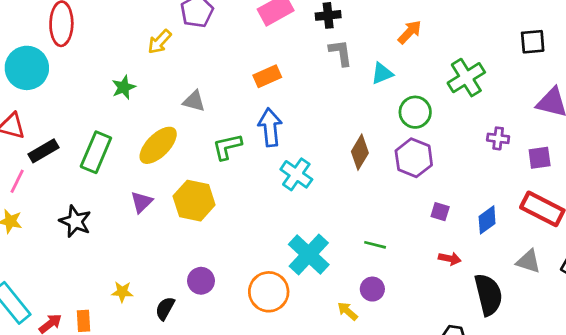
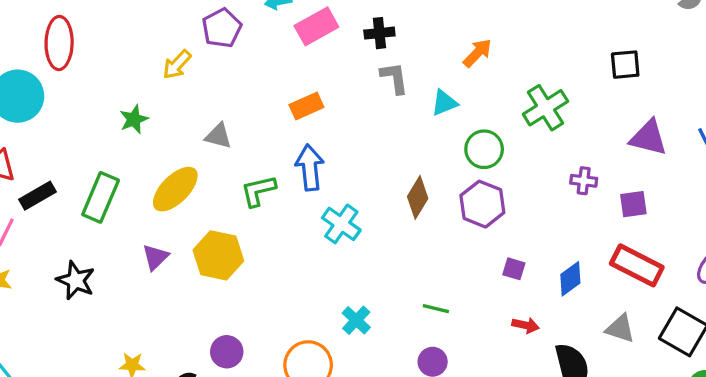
cyan cross: (309, 254) -> (356, 320), size x0.6

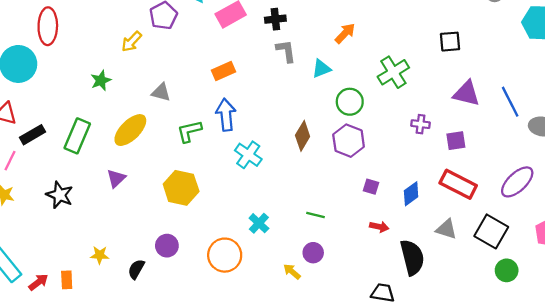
yellow hexagon: (218, 255) -> (181, 188), moved

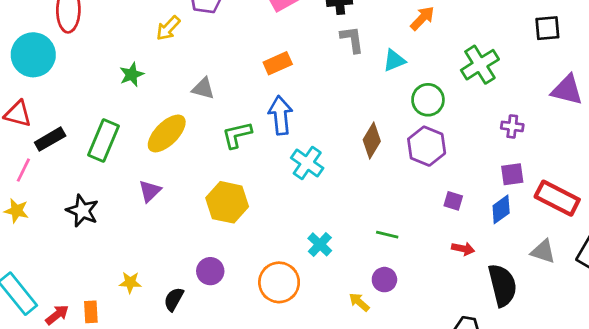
purple square: (456, 141) -> (512, 174), moved

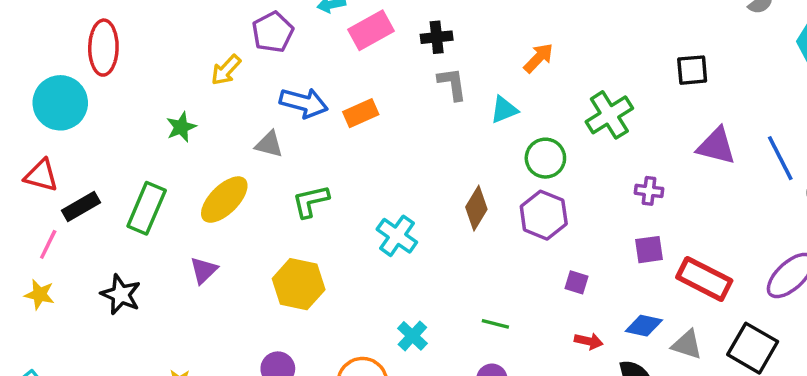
blue arrow: (280, 115) -> (304, 103), moved, turned 111
blue diamond: (501, 209) -> (644, 326), moved, turned 48

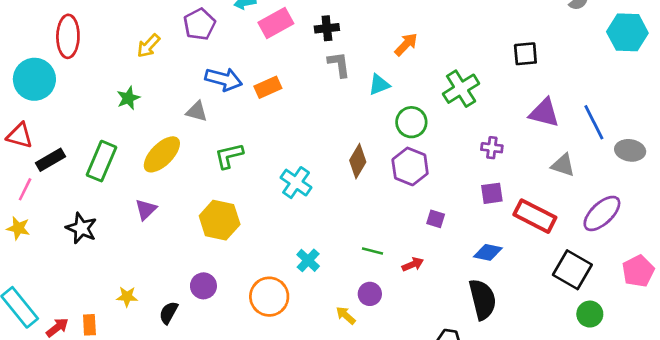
yellow arrow: (226, 70) -> (148, 46), moved
red arrow: (589, 341) -> (413, 264), moved, turned -35
gray triangle: (687, 345) -> (563, 165), moved

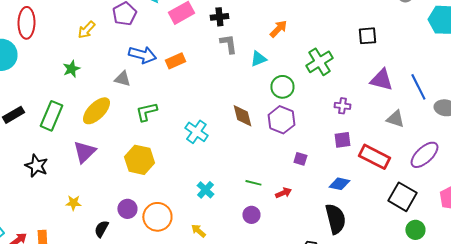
brown diamond: (358, 161) -> (242, 116), turned -45
purple triangle: (146, 209) -> (84, 152), size x1.4
yellow star: (127, 297) -> (73, 203), moved
orange circle: (269, 297) -> (157, 217), moved
yellow arrow: (346, 315) -> (198, 231), moved

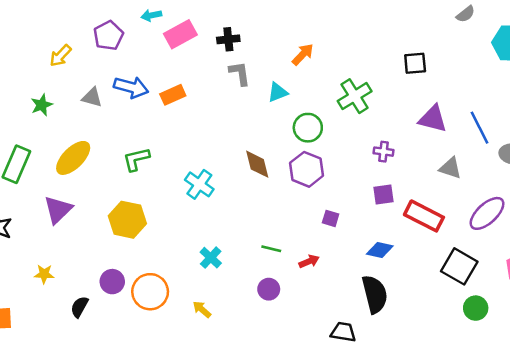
gray triangle: (122, 79) -> (92, 97), moved

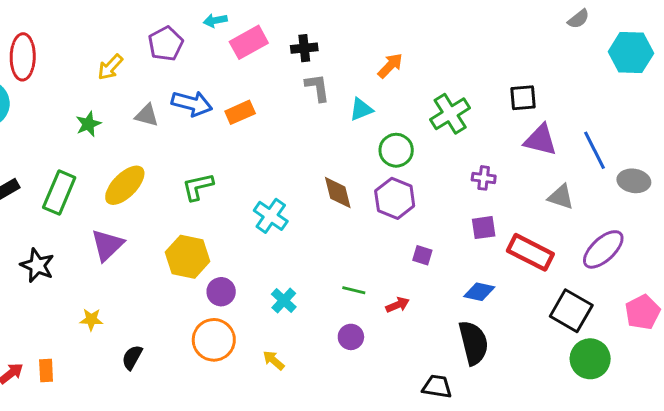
black square: (415, 63) -> (523, 98), moved
purple circle: (112, 282) -> (221, 292), moved
green circle: (476, 308) -> (590, 359), size x1.4

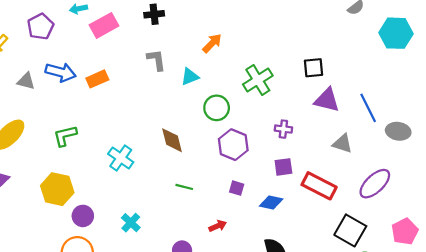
black cross: (304, 48) -> (154, 14), moved
purple hexagon: (395, 198) -> (233, 145), moved
green line: (354, 290) -> (184, 187), moved
blue diamond: (479, 292) -> (271, 203), moved

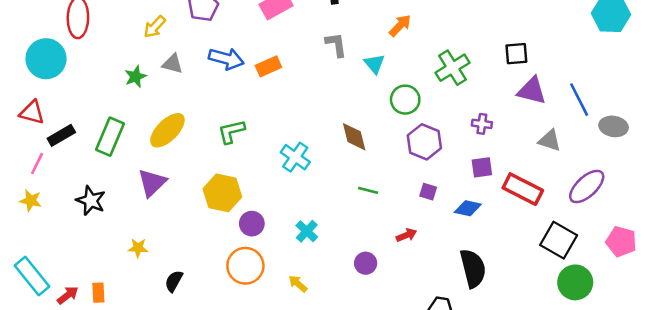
cyan triangle: (190, 77) -> (375, 64), turned -48
gray triangle: (26, 81) -> (173, 64), moved
pink pentagon: (405, 232) -> (621, 241), turned -30

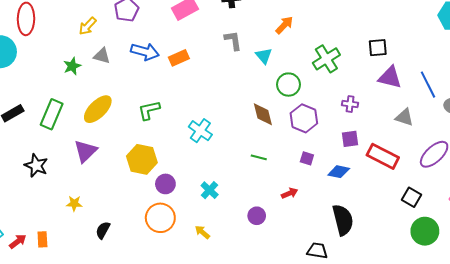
brown diamond: (354, 137) -> (263, 114), moved
black square: (559, 240) -> (412, 197), size x0.7

